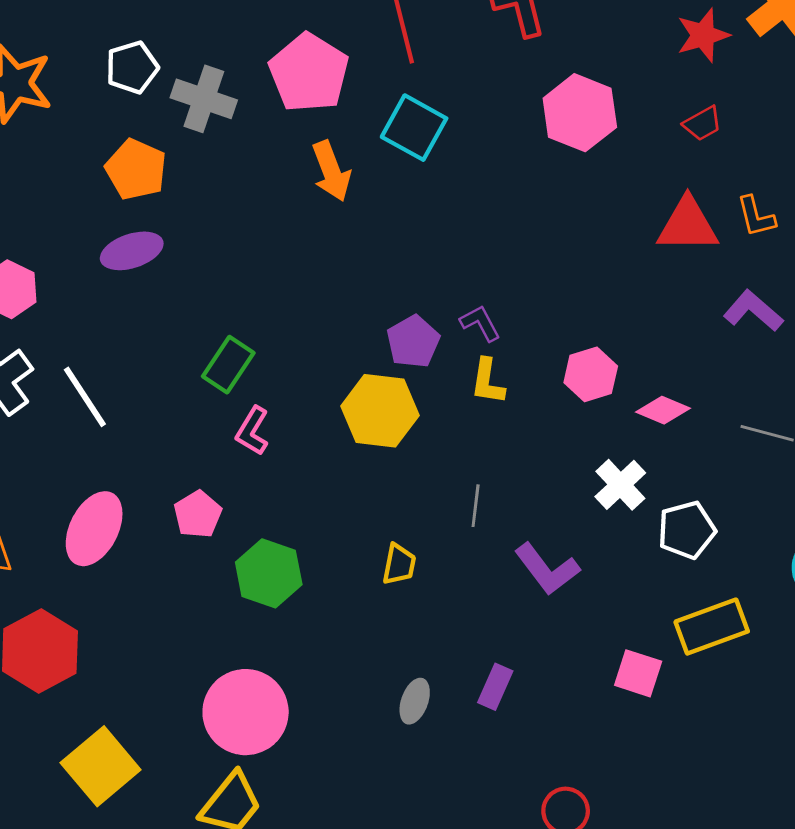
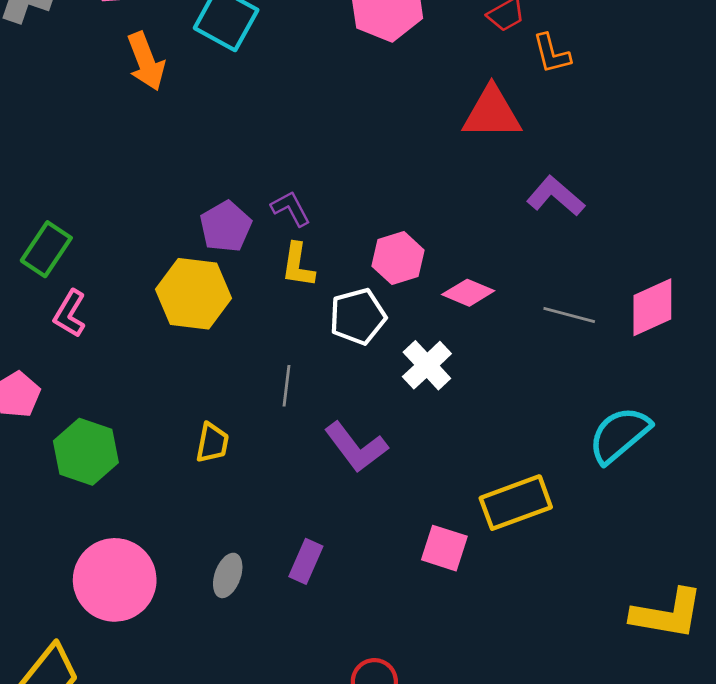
orange L-shape: (756, 216) -> (552, 54), moved
white pentagon: (687, 530) -> (358, 316), moved
pink circle: (246, 712) -> (115, 580), moved

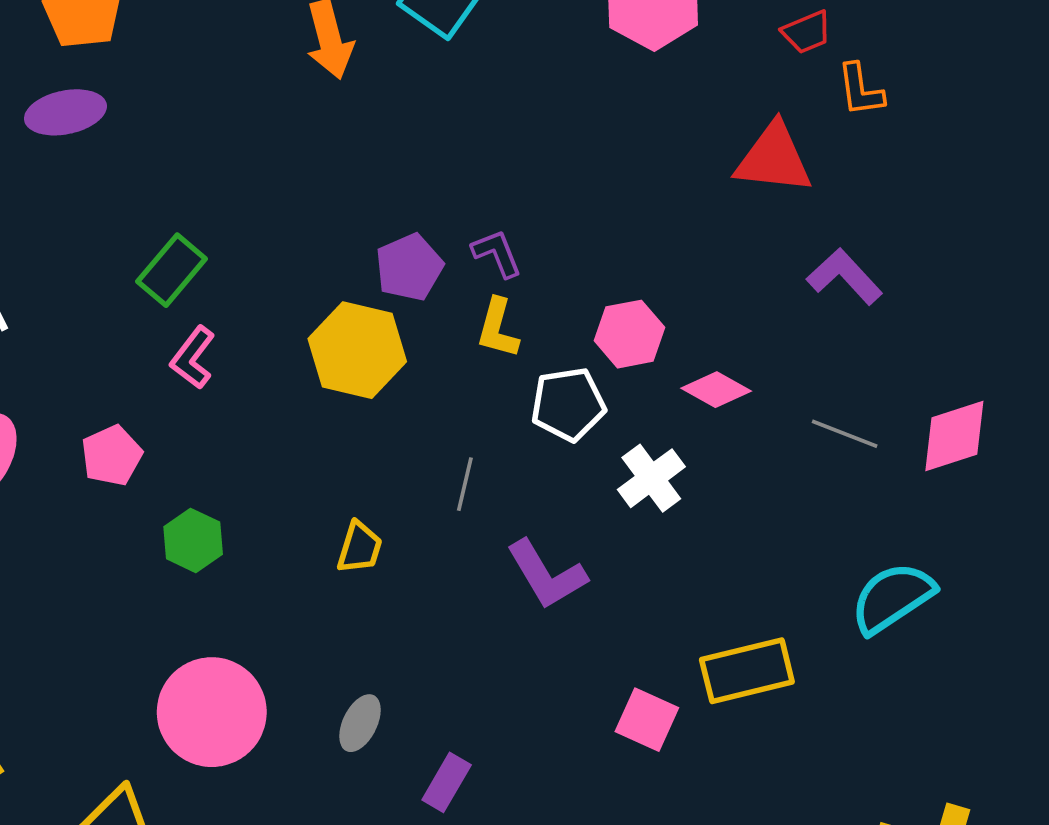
green hexagon: (86, 452) -> (193, 540), size x0.7
purple rectangle: (306, 561) -> (447, 782), moved

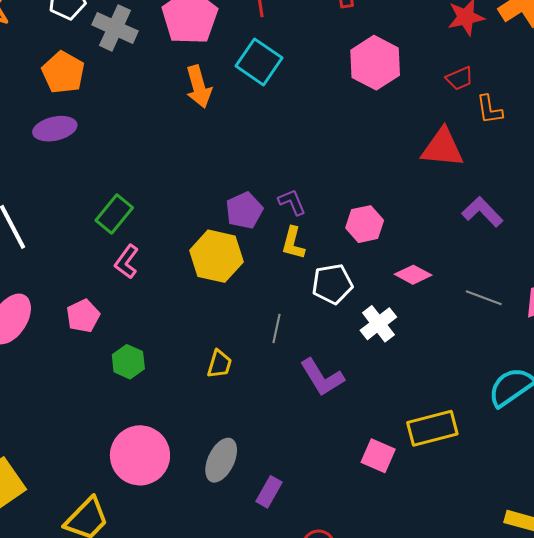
pink hexagon: (629, 334) -> (365, 224), moved
gray ellipse: (360, 723) -> (221, 460), size x1.4

